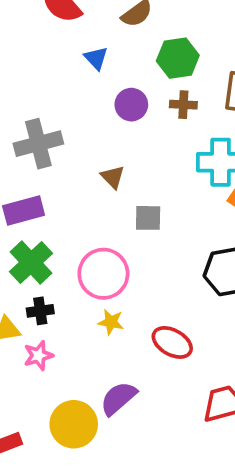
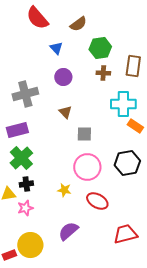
purple circle: (131, 105) -> (63, 77), moved
pink circle: (103, 274) -> (87, 167), moved
yellow circle: (74, 424) -> (30, 245), moved

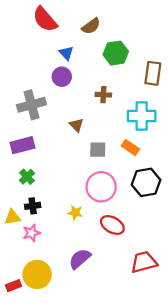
brown cross: (103, 73) -> (103, 95), moved
purple circle: (63, 77) -> (62, 77), moved
orange rectangle: (135, 126) -> (130, 147), moved
green cross: (21, 158) -> (27, 177), size x0.6

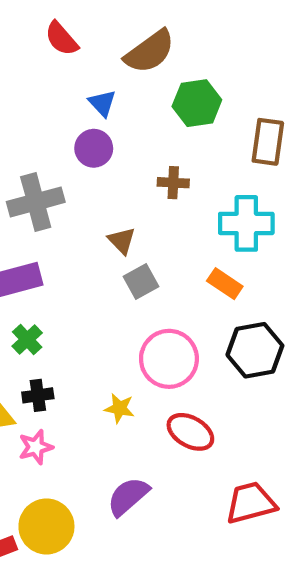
red semicircle: (45, 19) -> (61, 39), size x0.7
brown semicircle: (91, 26) -> (150, 52), size x1.4
gray square: (98, 150) -> (141, 281), moved, turned -30

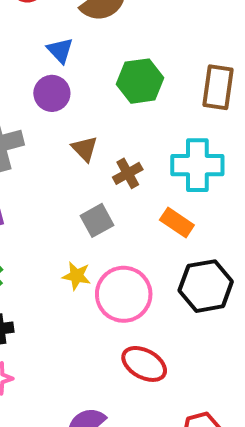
green hexagon: (197, 103) -> (140, 81), moved
brown cross: (173, 183) -> (128, 173), moved, turned -32
brown triangle: (122, 241) -> (85, 149), moved
yellow star: (120, 408) -> (77, 276), moved

